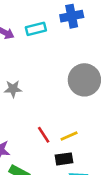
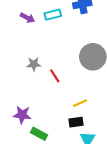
red line: (44, 135) -> (55, 76), moved

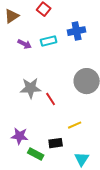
gray star: (34, 64) -> (31, 88), size x1.5
black rectangle: (76, 122) -> (56, 143), moved

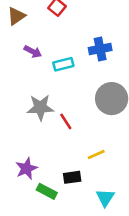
blue cross: (77, 31) -> (100, 49), moved
cyan rectangle: (49, 41) -> (63, 64), moved
purple star: (20, 136) -> (26, 168), turned -30

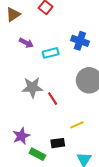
blue cross: (100, 49) -> (80, 41), turned 30

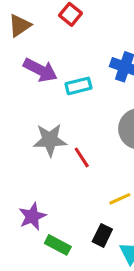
purple arrow: (26, 43) -> (40, 70), size x1.5
black rectangle: (58, 143) -> (102, 235), moved, turned -56

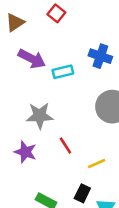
red line: (82, 157) -> (65, 145), moved
purple star: (32, 216) -> (25, 152), moved, turned -30

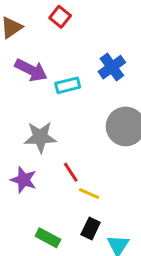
blue cross: (100, 56) -> (112, 67), turned 35
yellow line: (97, 164) -> (89, 193), moved, turned 48

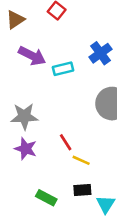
gray star: (40, 137) -> (24, 116), moved
black rectangle: (91, 229) -> (82, 190), turned 60

